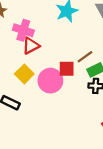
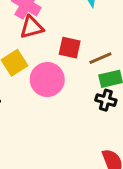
red square: (67, 69) -> (70, 48), moved

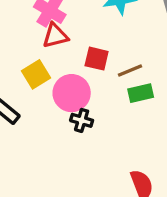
black cross: (106, 100) -> (82, 120), moved

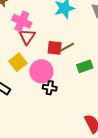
red triangle: (55, 36) -> (27, 37), turned -36
brown line: (130, 70) -> (67, 47), moved

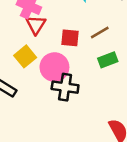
brown line: (67, 47) -> (100, 33), moved
black cross: (50, 88) -> (65, 87), size x1.5

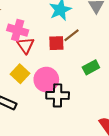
brown line: (100, 33) -> (72, 35), moved
red square: (70, 38) -> (56, 43), moved

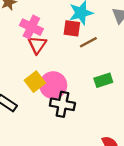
red square: (56, 43) -> (72, 28), moved
yellow square: (20, 74) -> (35, 82), moved

